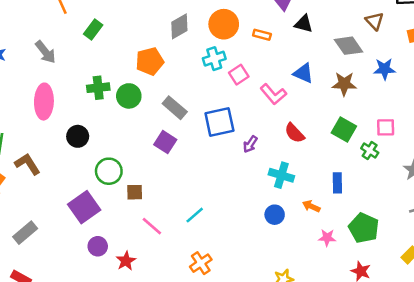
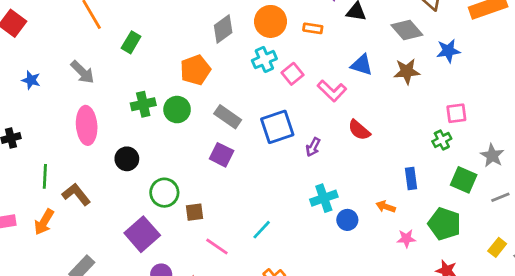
green square: (344, 129) -> (464, 180), moved
green cross: (370, 151) -> (442, 140), turned 36
cyan cross: (281, 175) -> (324, 198), moved, turned -30

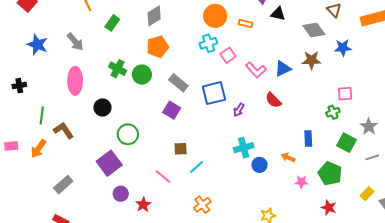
gray diamond: (223, 29) -> (154, 16), moved
blue triangle: (362, 65) -> (283, 69), moved, turned -48
blue star: (31, 80) -> (37, 45), size x1.5
green cross: (143, 104) -> (118, 69), turned 36
brown square: (194, 212) -> (181, 149), moved

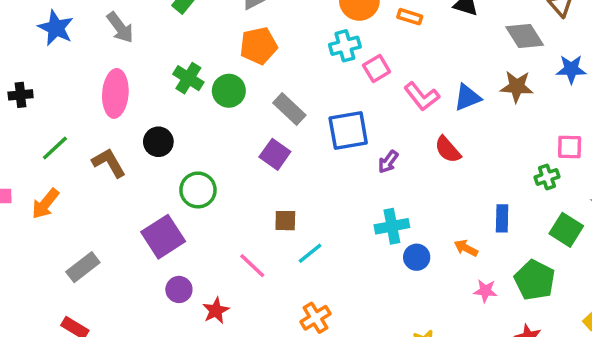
green line: (42, 115) -> (55, 148), turned 36
brown L-shape: (64, 130) -> (109, 163), moved

